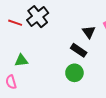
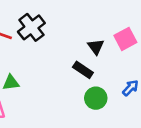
green circle: (74, 73) -> (96, 98), moved

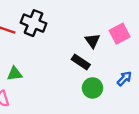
black cross: (31, 27) -> (33, 23), turned -30

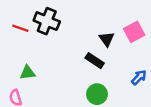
green circle: (93, 88) -> (97, 94), moved

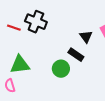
green triangle: (28, 73) -> (20, 65), size x1.5
green circle: (97, 94) -> (61, 69), moved

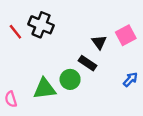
red line: (14, 28) -> (15, 32), turned 32
green triangle: (20, 65) -> (45, 89), moved

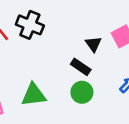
green circle: (70, 79) -> (82, 92), moved

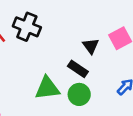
green triangle: (34, 95) -> (47, 88), moved

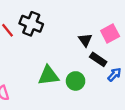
black rectangle: (78, 69) -> (98, 59), moved

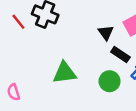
green circle: (76, 81) -> (110, 81), moved

